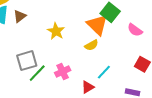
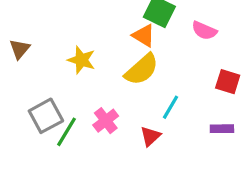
orange triangle: (97, 25) -> (144, 36), size x0.7
yellow semicircle: (91, 45) -> (142, 69), size x1.6

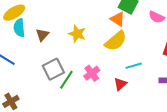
brown triangle: (20, 49) -> (42, 35), moved
cyan line: (170, 107) -> (134, 66), turned 42

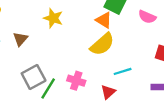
yellow star: (77, 34) -> (53, 18), moved
pink cross: (92, 73) -> (76, 81), turned -35

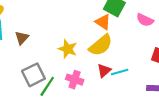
yellow star: (53, 18) -> (68, 49), moved
red triangle: (108, 92) -> (104, 71), moved

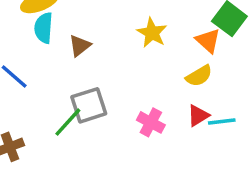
yellow semicircle: (101, 45) -> (199, 76), size x0.7
yellow star: (68, 49) -> (152, 33), moved
green line: (47, 86) -> (68, 122), moved

